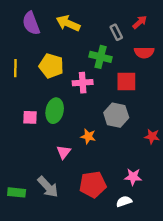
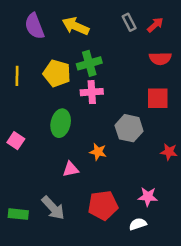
gray rectangle: (116, 32) -> (129, 22), moved
green cross: (101, 57) -> (89, 63), moved, turned -30
red square: (126, 82) -> (158, 98), moved
pink square: (30, 117) -> (16, 141), moved, turned 32
pink triangle: (64, 152) -> (71, 169), turned 40

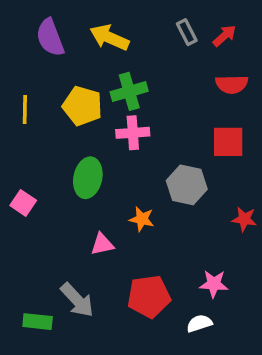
green rectangle: (18, 214) -> (38, 322), moved

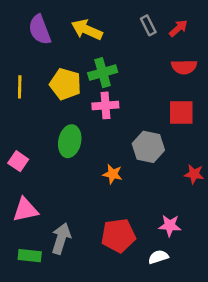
pink triangle: (102, 244) -> (25, 210), moved, size x1.4
gray arrow: (77, 300) -> (61, 238), turned -120

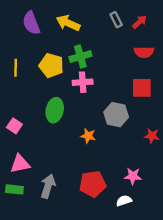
green rectangle: (30, 256) -> (14, 189), moved

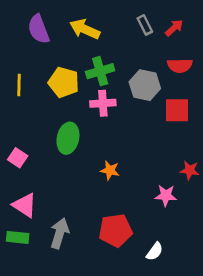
gray hexagon: (116, 115) -> (145, 85), moved
pink triangle: (20, 164) -> (25, 205), turned 45
pink star: (133, 176) -> (166, 196), moved
white semicircle: (124, 201) -> (155, 251), turned 144

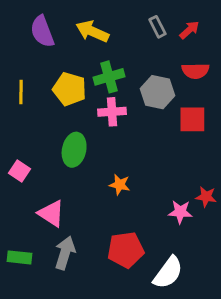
red star: (190, 170) -> (206, 197), moved
pink triangle: (25, 205) -> (51, 213), moved
white semicircle: (155, 251) -> (168, 273), size x1.6

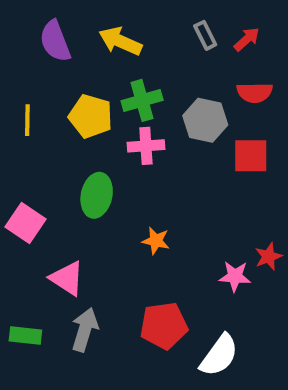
pink square: (19, 171) -> (25, 223), size x1.4
red star: (206, 197) -> (268, 257), turned -30

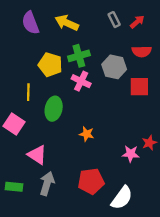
yellow line: (27, 120) -> (28, 92), moved
pink cross: (146, 146) -> (81, 81), turned 30

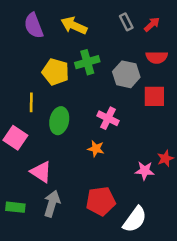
pink cross: (81, 81) -> (108, 118), moved

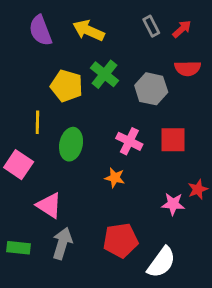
green cross: (87, 62) -> (105, 74), turned -35
red square: (154, 96) -> (173, 140), moved

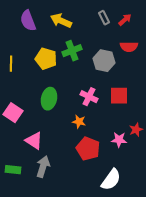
green cross: (105, 74) -> (72, 51), turned 30
yellow line: (37, 122) -> (11, 64), moved
red pentagon: (121, 240) -> (88, 149), moved, turned 30

